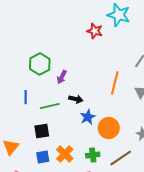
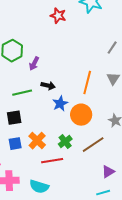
red star: (95, 31) -> (58, 16), moved
orange line: (115, 83) -> (87, 83), moved
green cross: (93, 155) -> (65, 142), turned -32

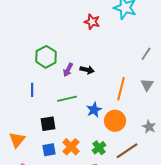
black arrow: (48, 86) -> (87, 70), moved
green line: (22, 93) -> (67, 99), moved

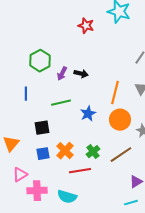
orange circle: (115, 121) -> (120, 120), moved

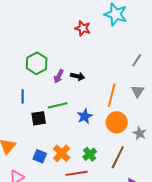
black square: (42, 128) -> (39, 118), moved
blue square: (43, 154) -> (40, 156), turned 32
brown line: (121, 155) -> (118, 157), turned -30

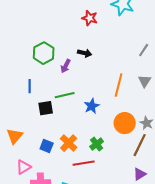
black arrow: (78, 76) -> (85, 53), moved
orange circle: (117, 122) -> (125, 123), moved
brown line: (118, 157) -> (140, 145), moved

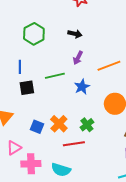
purple arrow: (66, 66) -> (78, 58), moved
orange line: (119, 85) -> (109, 66), turned 55
black square: (46, 108) -> (27, 88), moved

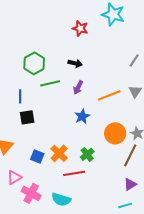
green line: (55, 76) -> (50, 83), moved
pink cross: (31, 164) -> (31, 193), turned 30

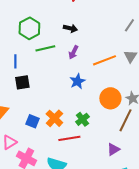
purple triangle: (130, 184) -> (113, 149), moved

